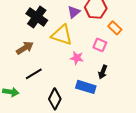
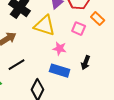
pink square: (100, 45) -> (79, 29), moved
blue rectangle: (86, 87) -> (60, 71), moved

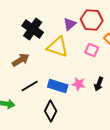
pink star: (60, 49) -> (79, 84), moved
blue rectangle: (60, 71) -> (58, 86), moved

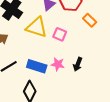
pink square: (92, 50) -> (60, 34), moved

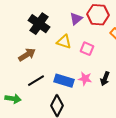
yellow triangle: (37, 27) -> (64, 42), size x0.7

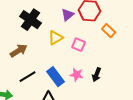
yellow triangle: (64, 42) -> (56, 38), turned -49
blue rectangle: (64, 81) -> (56, 77), turned 36

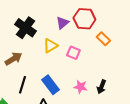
pink star: (77, 75) -> (80, 87), moved
black arrow: (97, 75) -> (101, 87), moved
black line: (28, 77) -> (22, 85), turned -42

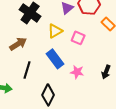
blue rectangle: (50, 85) -> (55, 59), moved
pink star: (80, 87) -> (77, 72), moved

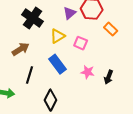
pink star: (77, 72) -> (88, 72), moved

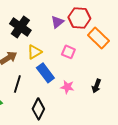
orange rectangle: (111, 29) -> (98, 38), size x1.5
yellow triangle: (58, 36) -> (34, 52), moved
pink star: (88, 72) -> (67, 87), moved

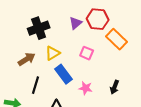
black cross: (20, 27) -> (39, 28), turned 35

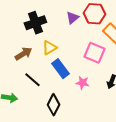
pink square: (87, 53) -> (94, 53), moved, size x1.5
black line: (36, 85) -> (32, 80), turned -66

